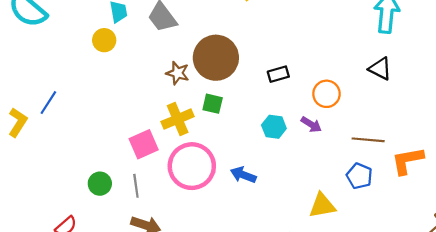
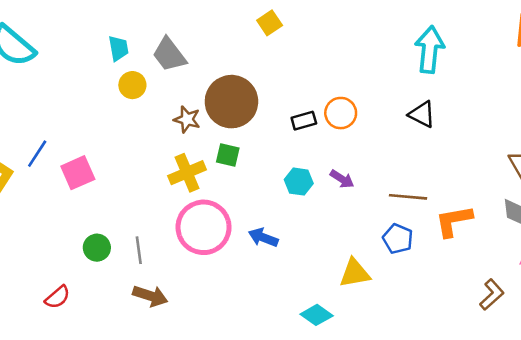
yellow circle: (104, 40) -> (132, 85), moved
orange circle: (326, 94) -> (341, 113), moved
pink square: (144, 144) -> (78, 173), moved

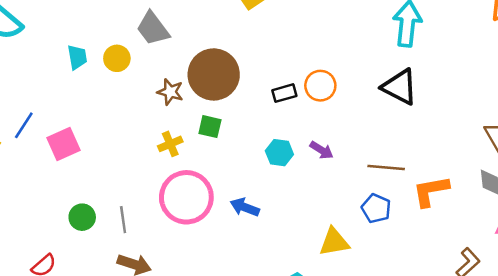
cyan trapezoid: (118, 48) -> (77, 57), moved
black triangle: (422, 114) -> (400, 87), size x1.4
yellow cross: (187, 173) -> (170, 144), size x0.7

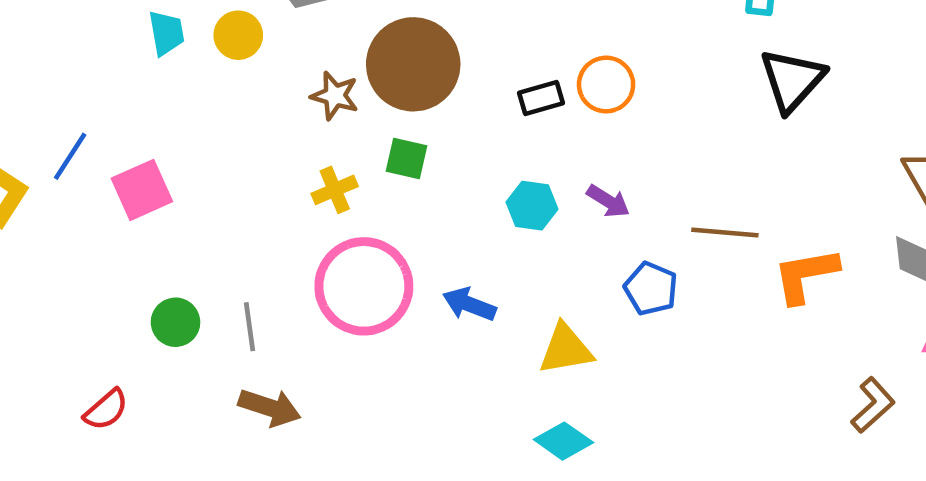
black triangle: (400, 87) -> (792, 80), moved, turned 45
blue pentagon: (376, 208) -> (651, 289), moved
yellow triangle: (334, 242) -> (566, 349), moved

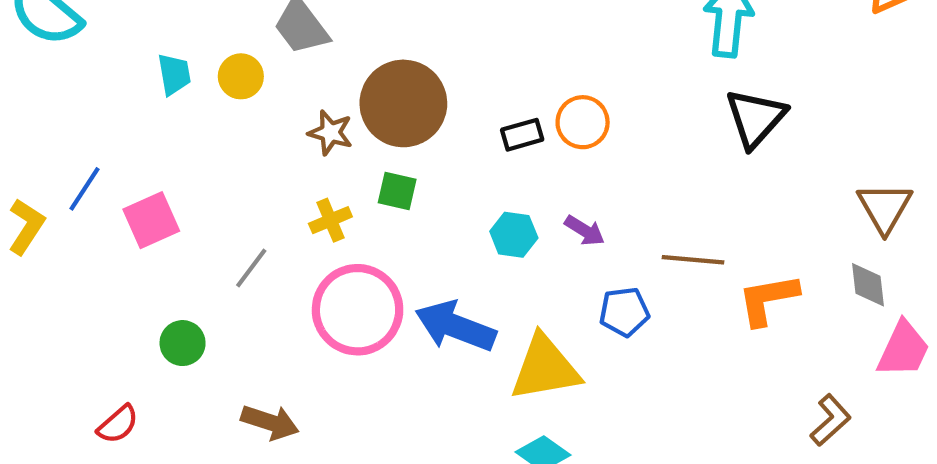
blue pentagon: (651, 289) -> (624, 312), turned -30
blue arrow: (469, 304) -> (455, 326), size x1.6
gray line: (249, 327) -> (251, 268), moved, turned 45
yellow triangle: (566, 349) -> (545, 368), size x1.4

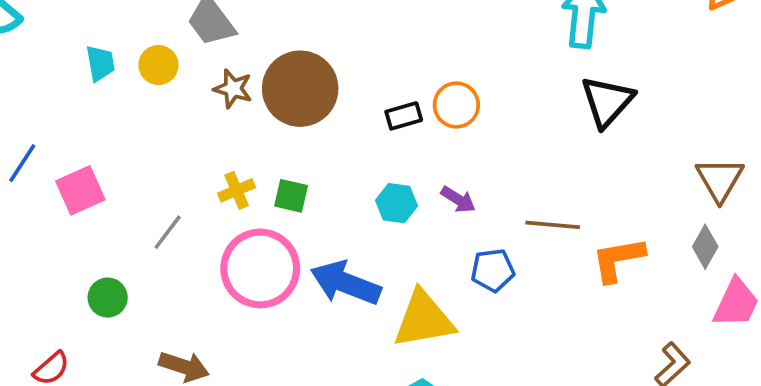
brown star: (330, 133) -> (233, 89), moved
green square: (397, 191) -> (291, 196), moved
gray diamond: (868, 285) -> (705, 247), turned 36

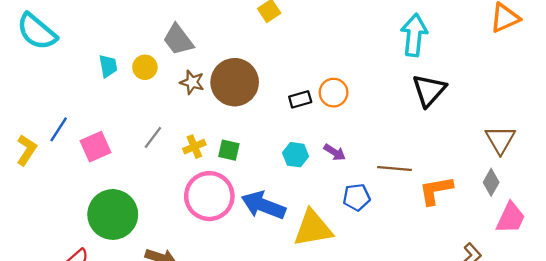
gray line: (168, 232) -> (153, 137), moved
green circle: (108, 298) -> (113, 214), size x2.0

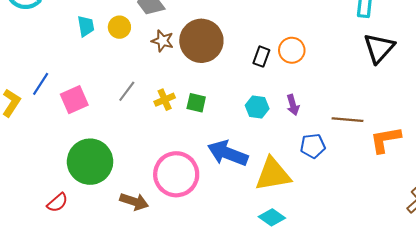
black rectangle: (300, 99) -> (261, 57), turned -54
purple arrow: (335, 152) -> (293, 105), turned 42
pink circle: (209, 196) -> (176, 174), moved

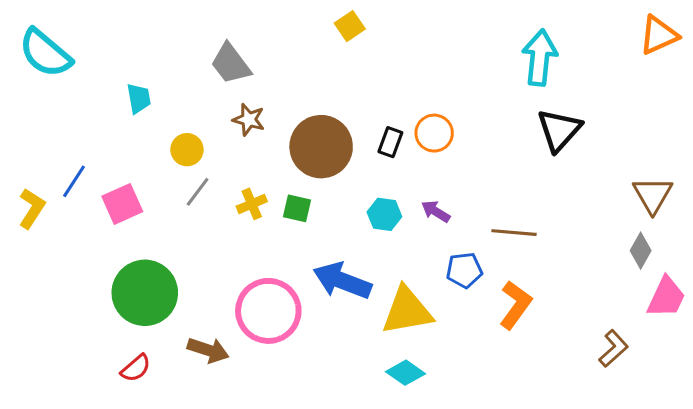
yellow circle: (119, 27) -> (187, 150), moved
brown circle: (201, 41) -> (321, 147), moved
purple arrow: (293, 105) -> (436, 211), turned 138
orange L-shape: (385, 140) -> (516, 305), moved, turned 136
red semicircle: (57, 203) -> (136, 368), moved

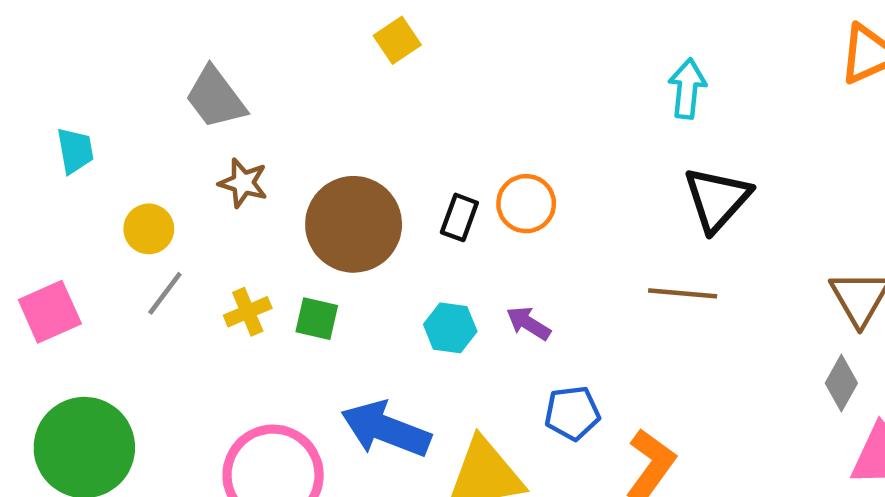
cyan arrow: (540, 58) -> (687, 89), size x0.7
brown line: (514, 233) -> (683, 293), moved

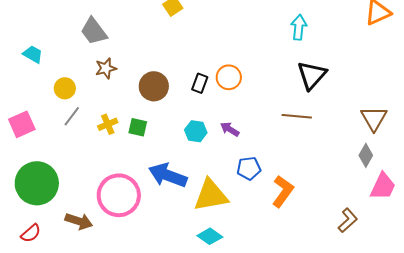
cyan trapezoid: (75, 151) -> (33, 54), turned -50
brown star: (243, 183) -> (106, 68), turned -30
brown circle: (354, 224) -> (154, 86), size x0.7

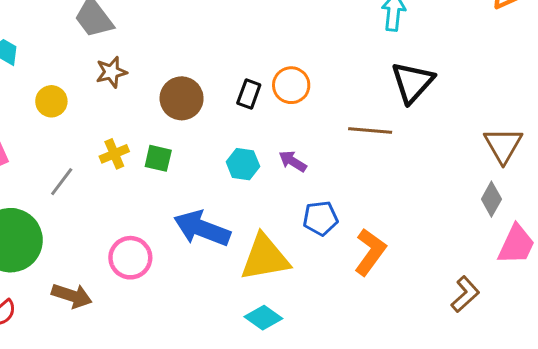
gray line: (72, 116) -> (62, 182), moved
brown line: (297, 116) -> (370, 131), moved
pink circle: (119, 195) -> (130, 258), size x0.7

